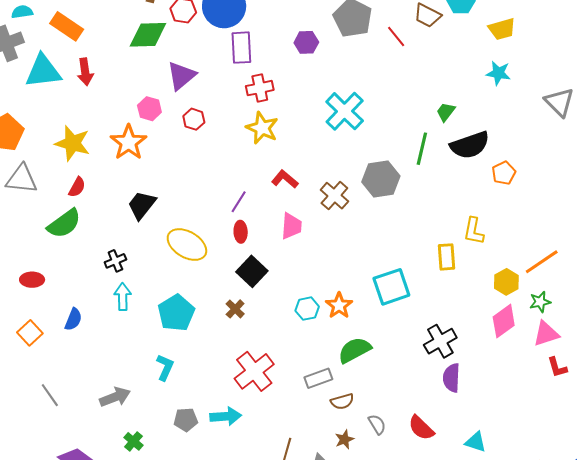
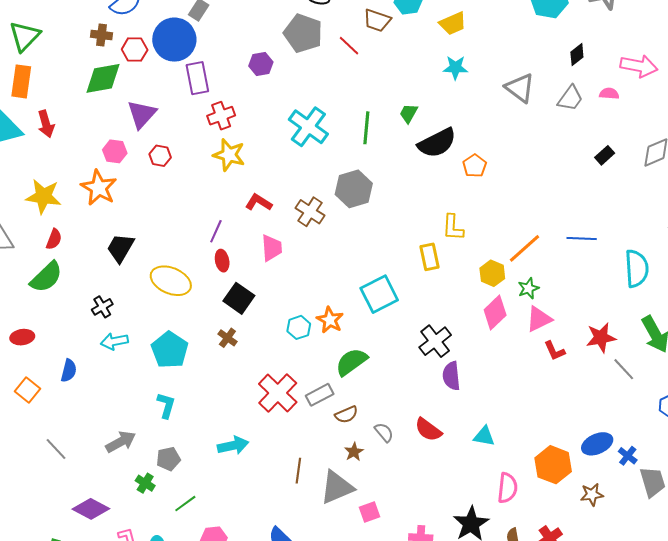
orange rectangle: (67, 26) -> (21, 81), turned 72
green line: (422, 149) -> (366, 128), moved
cyan arrow: (123, 297) -> (114, 341), turned -92
red cross: (254, 371) -> (278, 393), moved
gray pentagon: (186, 420) -> (168, 459), moved

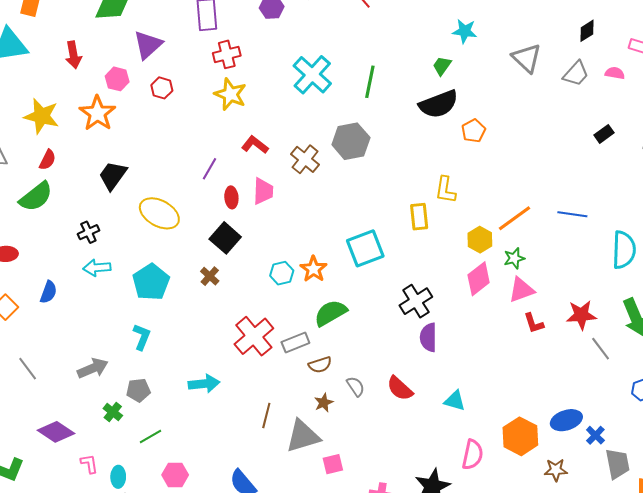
green trapezoid: (409, 113) -> (442, 66), moved
red arrow: (46, 124) -> (73, 55), moved
red ellipse: (222, 261) -> (231, 197), moved

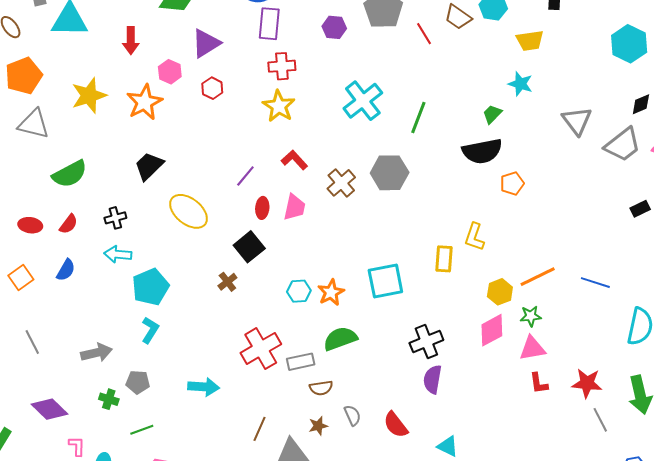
gray trapezoid: (576, 74) -> (623, 145), size x1.4
yellow star: (41, 116) -> (89, 96), turned 30
red semicircle: (47, 160) -> (69, 224), moved
cyan pentagon: (151, 282) -> (151, 287), moved
green cross: (113, 412) -> (109, 399), turned -30

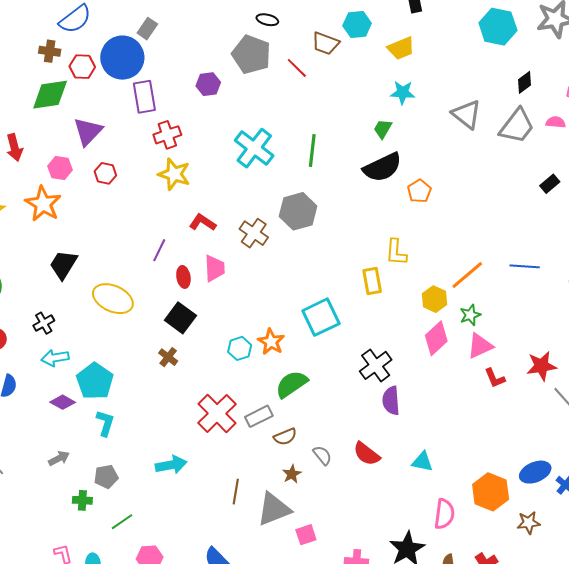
gray arrow: (97, 353) -> (59, 458), size x0.7
purple diamond: (49, 409) -> (63, 402), moved, size x0.7

